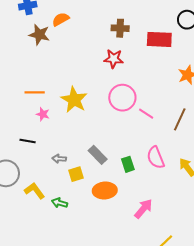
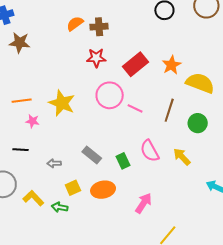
orange semicircle: (61, 19) -> (75, 24), moved
red rectangle: (159, 39) -> (135, 64), moved, turned -35
yellow square: (76, 174) -> (73, 188), moved

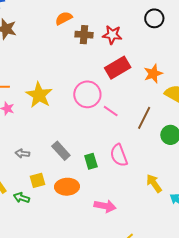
brown cross: (99, 27) -> (84, 35), moved
red star: (96, 58) -> (112, 35), moved
yellow arrow: (182, 157) -> (154, 183), moved
pink arrow: (144, 203) -> (105, 206), turned 60

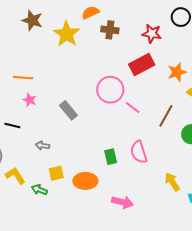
red star: (112, 35) -> (152, 34), moved
yellow star: (39, 95) -> (67, 34), moved
gray rectangle: (61, 151) -> (68, 110), moved

